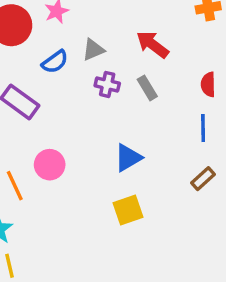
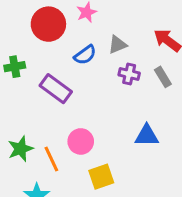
blue triangle: (128, 158) -> (147, 136), turned 30
yellow square: (128, 210) -> (101, 177), moved

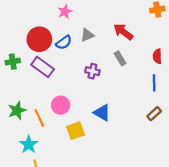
red circle: (48, 24) -> (39, 39), moved
green cross: (15, 67) -> (13, 62), moved
purple cross: (129, 74) -> (92, 71), moved
blue triangle: (147, 136) -> (102, 113), moved, turned 30

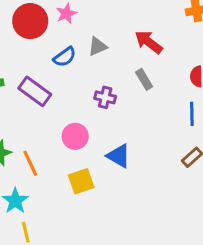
red circle: (39, 39) -> (30, 21), moved
pink circle: (61, 105) -> (75, 136), moved

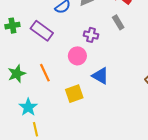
pink circle: (75, 136) -> (77, 56), moved
orange line: (30, 163) -> (45, 73), moved

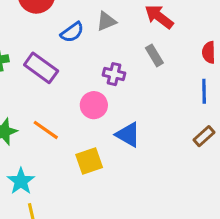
orange line: (45, 73) -> (46, 130), turned -30

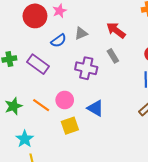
purple cross: (114, 74) -> (86, 68), size x1.5
pink circle: (94, 105) -> (65, 100), moved

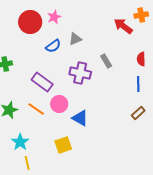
red arrow: (116, 30) -> (123, 26), moved
purple rectangle: (38, 64) -> (42, 82), moved
blue triangle: (95, 108) -> (80, 118), moved
yellow square: (70, 126) -> (63, 145), moved

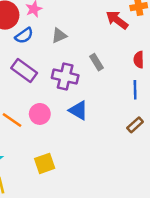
blue semicircle: (53, 46) -> (24, 36), moved
purple rectangle: (42, 82) -> (24, 71), moved
blue triangle: (80, 118) -> (78, 110), moved

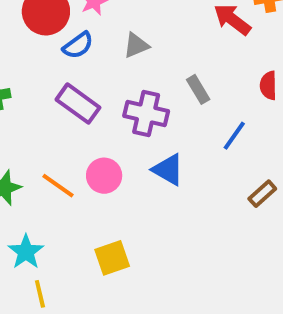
blue line: (135, 90) -> (234, 136), moved, turned 36

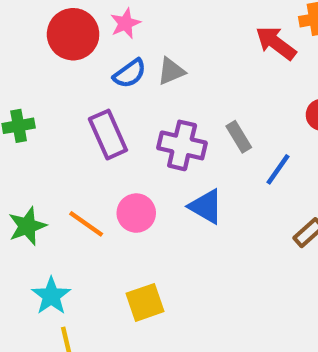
blue semicircle: (78, 45) -> (130, 73), moved
gray rectangle: (198, 89) -> (239, 137), moved
purple rectangle: (78, 104) -> (108, 135), turned 30

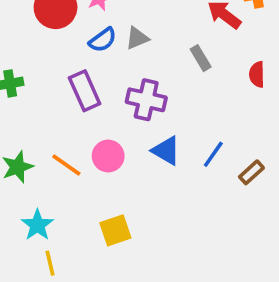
gray rectangle: (239, 137) -> (201, 58), moved
blue line: (278, 169) -> (213, 154), moved

